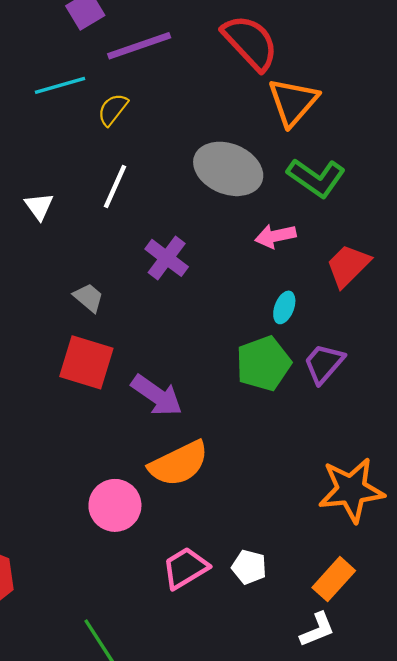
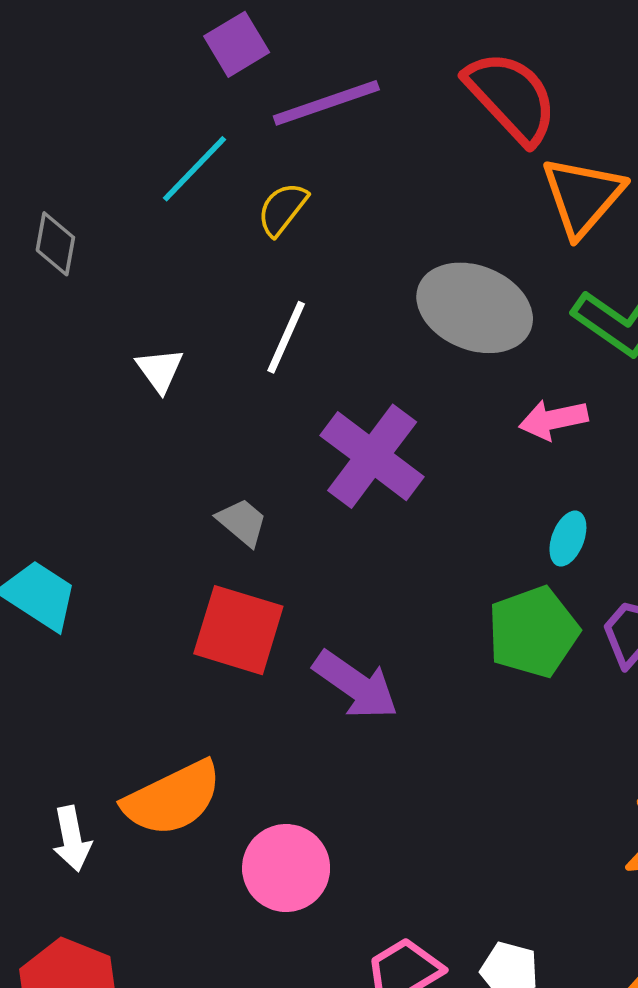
cyan line: (60, 85) -> (195, 169), turned -30
purple cross: (167, 258) -> (372, 456), size x1.4
orange semicircle: (179, 464) -> (173, 798), moved

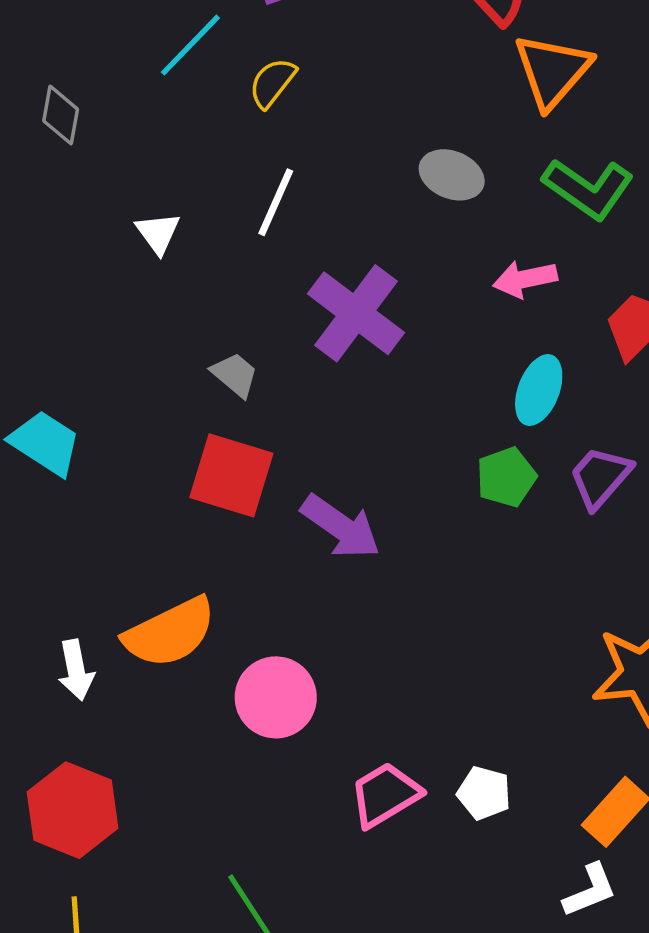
gray ellipse: (475, 308) -> (452, 175), size x0.6
cyan ellipse: (568, 539) -> (539, 390), size x1.4
green pentagon: (533, 632) -> (506, 477), size x0.7

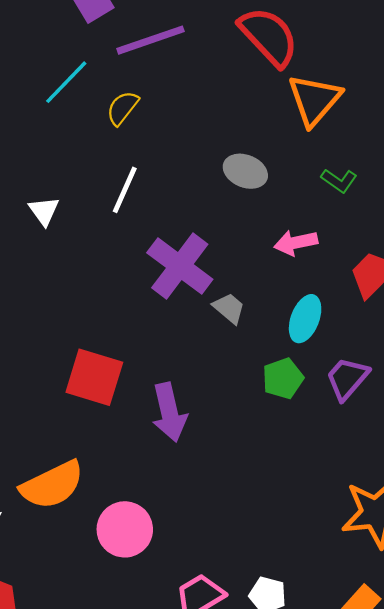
green L-shape: (588, 189) -> (339, 181), size x0.6
gray trapezoid: (235, 375) -> (229, 308), moved
purple arrow: (341, 527) -> (169, 412), turned 42

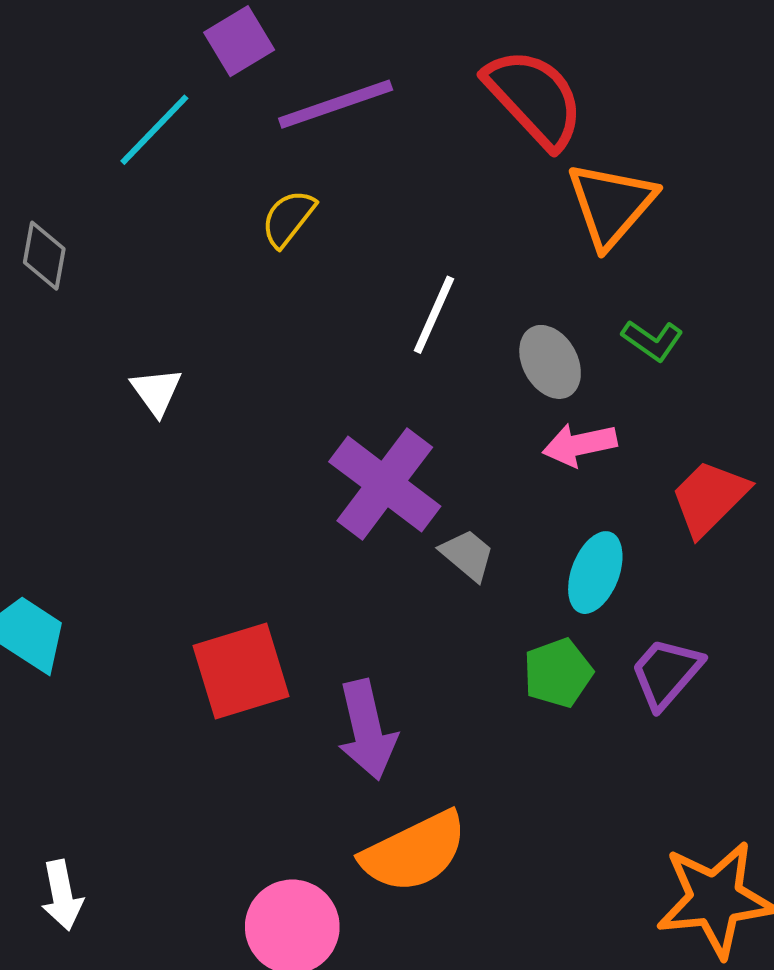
cyan line: (66, 82) -> (154, 130), moved
gray ellipse: (245, 171) -> (550, 362), moved, turned 39
white line: (125, 190) -> (434, 315), moved
red square: (94, 377) -> (241, 671), turned -34
orange semicircle: (52, 485) -> (414, 852), moved

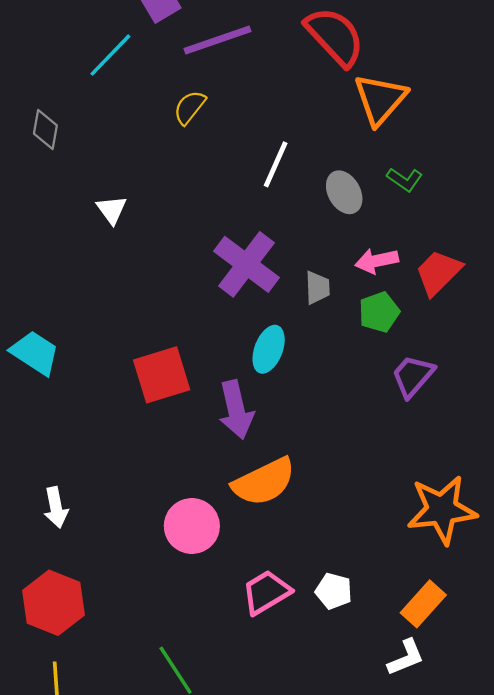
pink arrow: (580, 445) -> (377, 261), moved
gray trapezoid: (467, 555) -> (317, 288), moved, turned 48
cyan ellipse: (595, 573) -> (269, 349), moved
green pentagon: (558, 673) -> (379, 312), moved

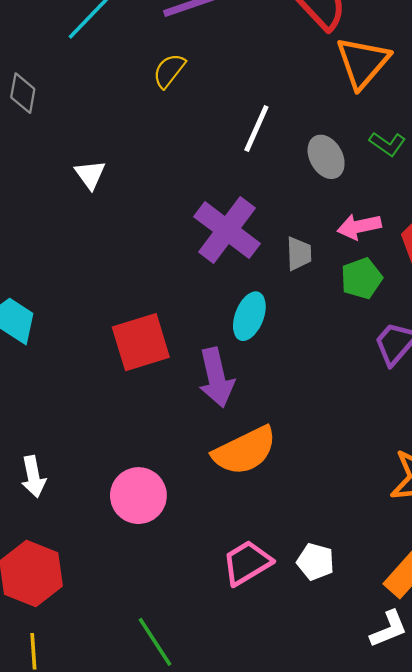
pink circle: (192, 526) -> (138, 496), moved

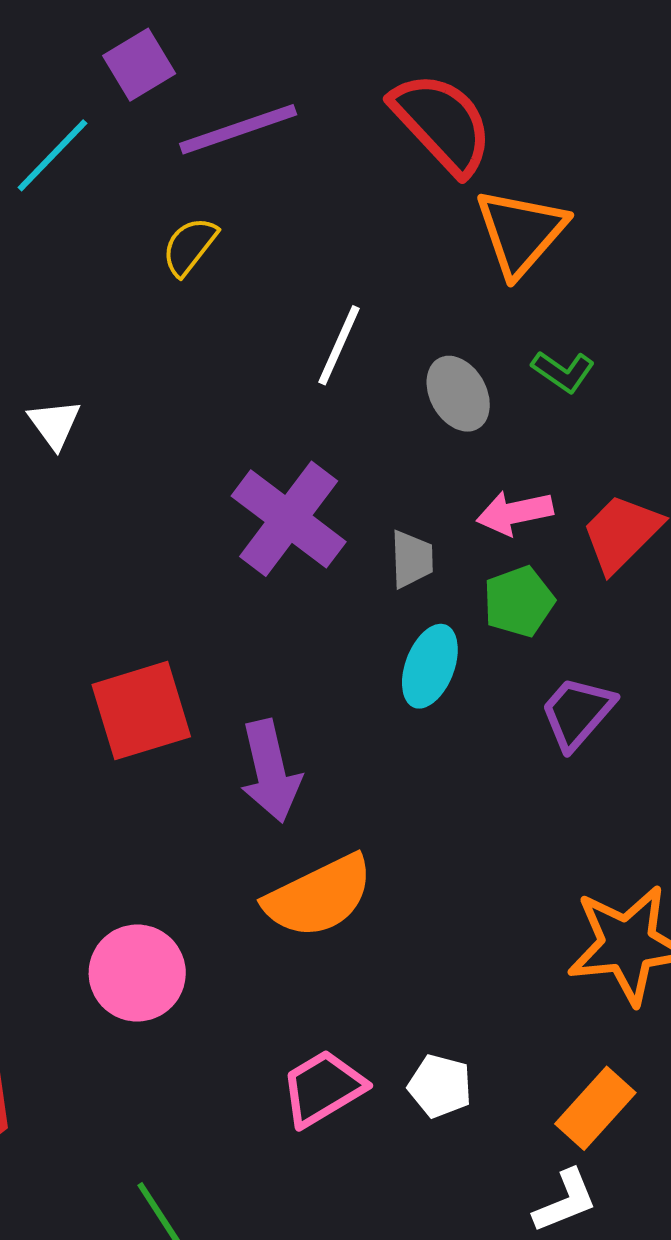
cyan ellipse: (249, 316) -> (430, 666), moved

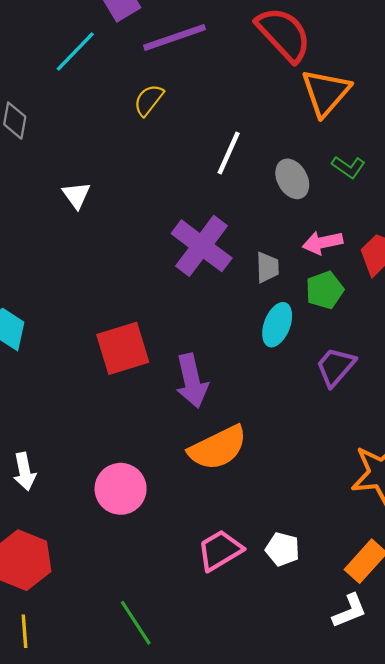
purple trapezoid: (577, 713) -> (335, 367), moved

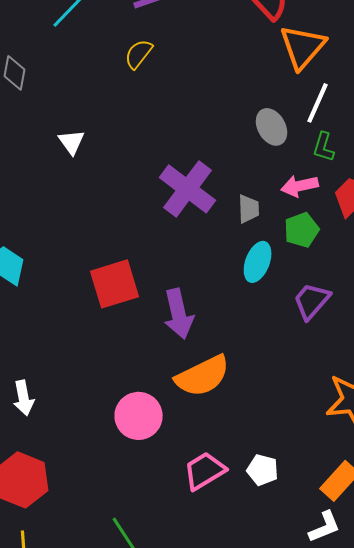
white line: (229, 153) -> (318, 103), moved
green L-shape: (348, 167) -> (324, 147), moved, turned 72
pink circle: (121, 489) -> (139, 416), moved

